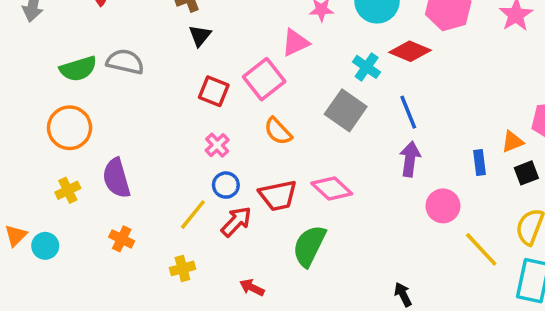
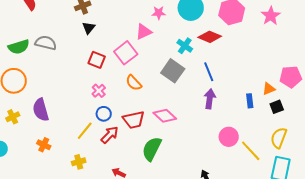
pink circle: (443, 206) -> (229, 137), moved

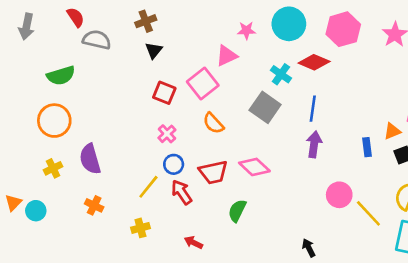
gray semicircle: (46, 43) -> (97, 40), moved
blue line: (209, 72) -> (313, 109), turned 30
red arrow: (110, 135) -> (182, 192), turned -78
green semicircle: (152, 149) -> (237, 211), size x0.7

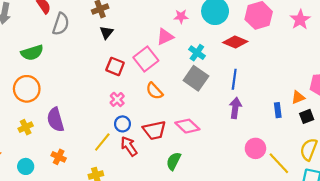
gray semicircle: (97, 40) -> (61, 24), turned 95
cyan cross: (281, 74) -> (197, 53), moved
cyan circle: (36, 211) -> (26, 166), moved

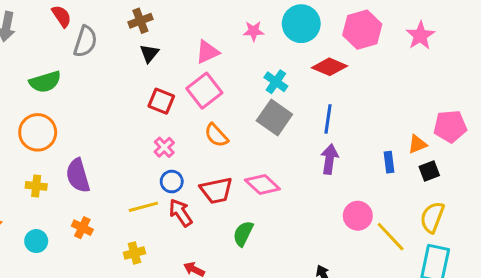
pink triangle: (165, 37) -> (207, 52), moved
yellow cross: (26, 127) -> (36, 186), turned 32
yellow line: (102, 142) -> (143, 207), turned 36

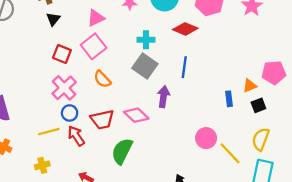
cyan cross: (276, 82) -> (146, 40), turned -35
pink cross: (164, 147) -> (64, 88), size x1.6
purple arrow: (329, 159) -> (163, 97), moved
green semicircle: (243, 234) -> (122, 151), size x1.4

